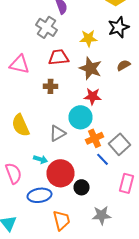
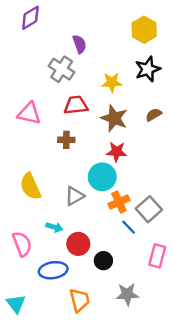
red circle: (60, 173) -> (78, 244), size x0.7

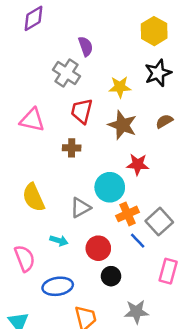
red trapezoid: (76, 105) -> (82, 111), turned -70
red star: (117, 152) -> (138, 164), moved
red circle: (78, 244) -> (98, 248), moved

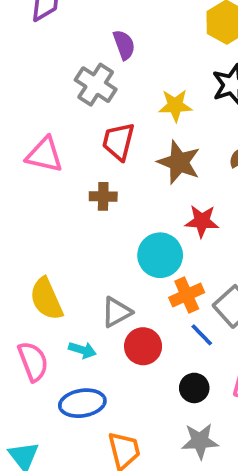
yellow semicircle: (34, 197) -> (46, 299), moved
gray triangle: (81, 208) -> (116, 312), moved
cyan arrow: (59, 241) -> (82, 350), moved
black circle: (111, 276) -> (194, 388), moved

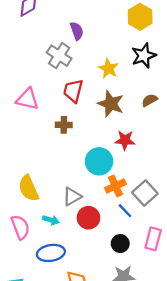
yellow star: (175, 105) -> (108, 69), turned 30

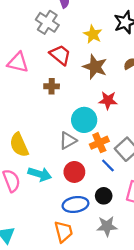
red trapezoid: (73, 91) -> (60, 55), turned 115
gray triangle: (72, 197) -> (68, 141), moved
cyan arrow: (51, 220) -> (40, 174), size x1.5
blue ellipse: (51, 253) -> (75, 205), moved

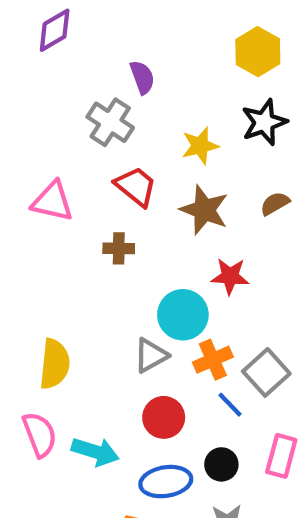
yellow star: (93, 34) -> (200, 146), turned 30
yellow semicircle: (19, 145) -> (55, 364), turned -150
cyan arrow: (40, 174) -> (95, 452), moved

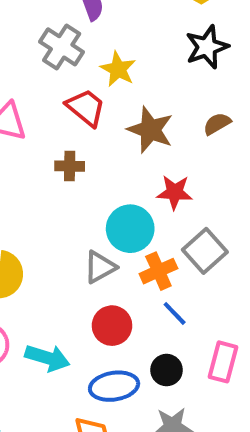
yellow star: (200, 146) -> (118, 69), moved, turned -30
gray square: (266, 372) -> (205, 251), moved

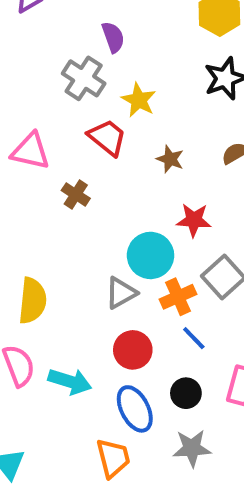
brown star: (150, 130) -> (170, 159), size x0.6
brown cross: (70, 166) -> (76, 194), moved, turned 32
blue ellipse: (114, 386) -> (135, 409), turned 72

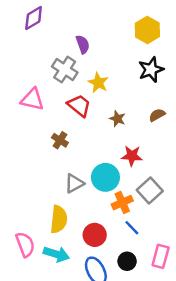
pink triangle: (31, 151) -> (32, 99), moved
gray triangle: (121, 293) -> (74, 183), moved
yellow semicircle: (32, 301) -> (59, 219), moved

